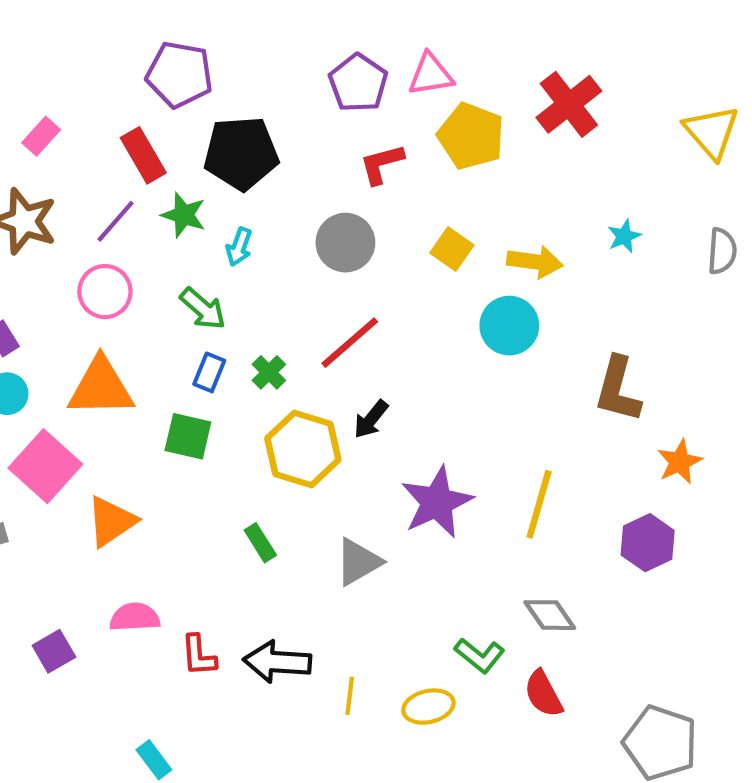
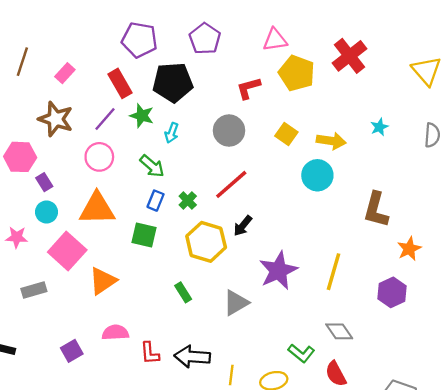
purple pentagon: (358, 83) -> (205, 39), moved

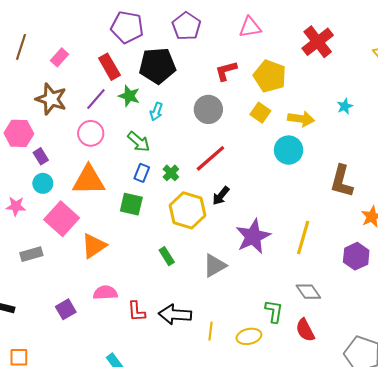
yellow pentagon: (297, 73) -> (270, 76), moved
green L-shape: (301, 353) -> (274, 311), turned -120

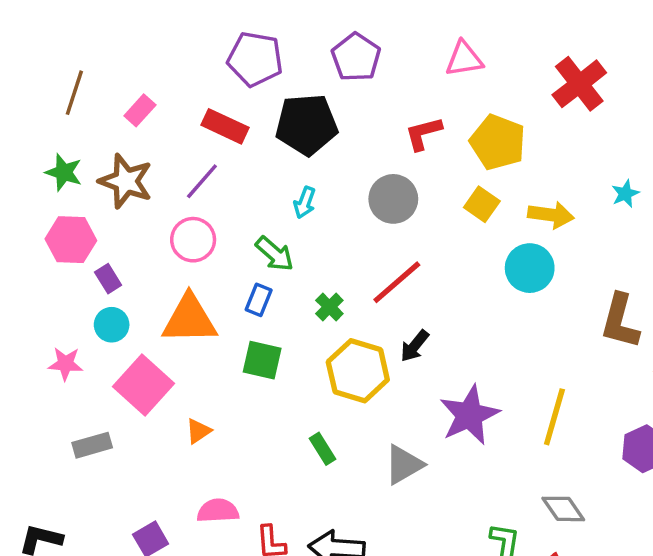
red rectangle: (109, 67) -> (225, 126), turned -35
green star: (129, 96) -> (64, 172), moved
blue rectangle: (142, 173) -> (259, 300), moved
orange triangle: (94, 246) -> (198, 431), size x0.6

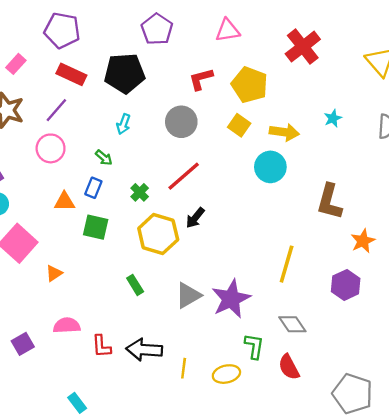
purple pentagon: (255, 59) -> (62, 30), moved
green arrow: (275, 254) -> (104, 158), size x0.7
orange triangle: (190, 319) -> (64, 202), moved, size x0.6
purple star: (469, 415) -> (231, 299), moved

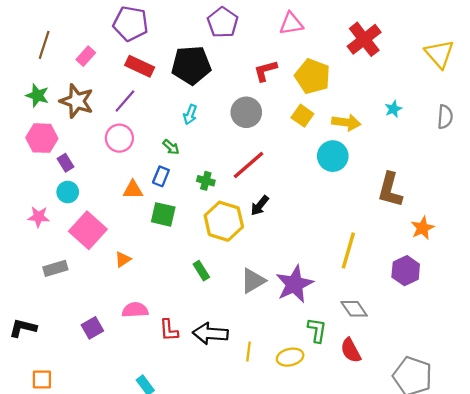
green cross: (140, 192) -> (206, 181), turned -30

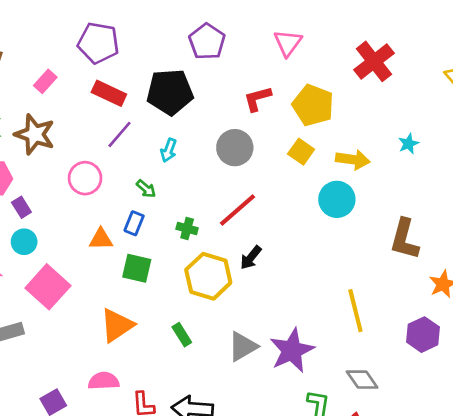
pink triangle: (291, 24) -> (288, 43), turned -45
purple line: (125, 101) -> (120, 134), moved
yellow line: (348, 250) -> (355, 311), turned -30
orange triangle: (123, 259) -> (117, 325), moved, size x1.8

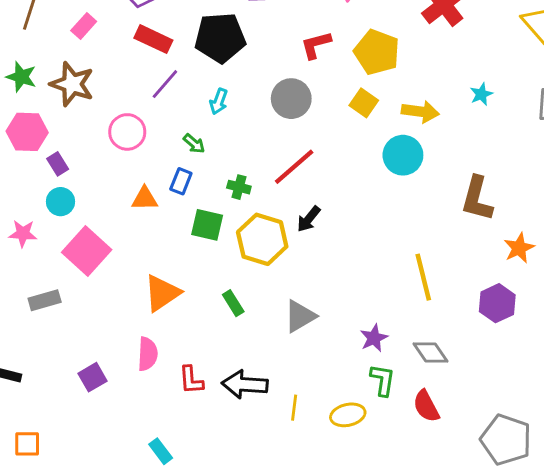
green square: (137, 268) -> (207, 225), moved
purple star: (292, 350) -> (374, 338), moved, size x0.6
pink semicircle: (104, 381) -> (148, 354), turned 96

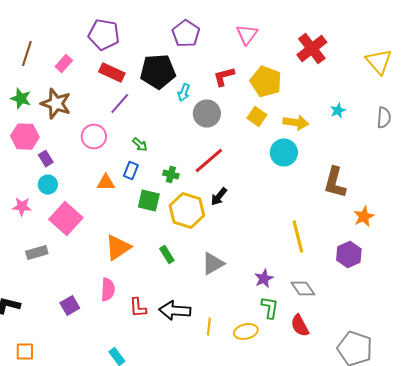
cyan arrow: (219, 101) -> (184, 93), moved

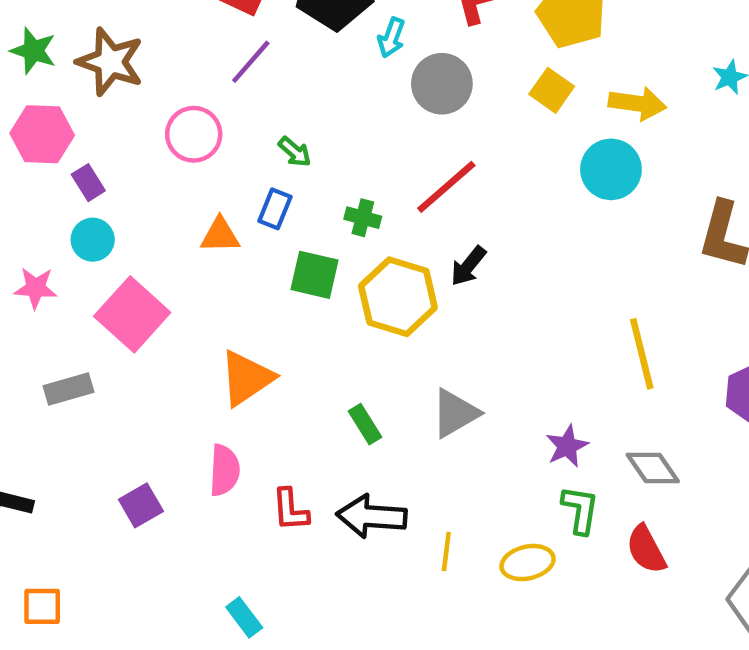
green rectangle: (167, 255) -> (365, 424), moved

